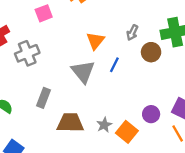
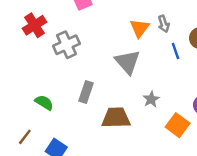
gray arrow: (132, 33) -> (164, 24), moved, turned -42
blue line: (114, 65) -> (175, 51), moved, turned -42
gray star: (104, 125) -> (151, 99), moved

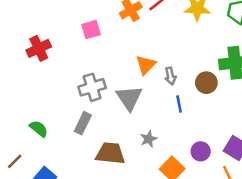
gray arrow: (164, 24) -> (170, 76), moved
gray cross: (66, 45) -> (92, 87), moved
blue line: (175, 51) -> (179, 104), moved

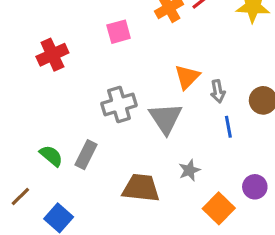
gray rectangle: (83, 123) -> (86, 155), moved

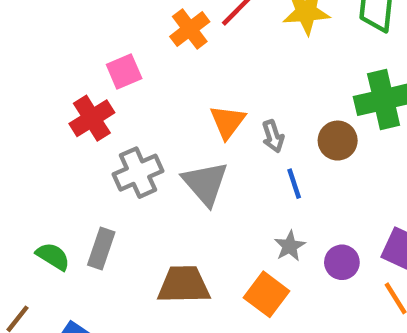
red cross: (52, 55) -> (92, 118), moved
gray star: (189, 170) -> (290, 246), moved
orange square: (219, 208) -> (267, 294), moved

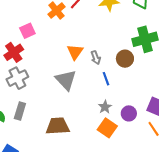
gray cross: (138, 173) -> (17, 78), moved
orange square: (267, 294) -> (107, 128), moved

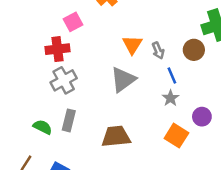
red cross: (14, 52) -> (58, 49), turned 30
gray triangle: (66, 80) -> (123, 80), turned 40
gray star: (105, 107) -> (171, 98), moved

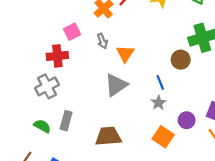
gray arrow: (158, 51) -> (102, 41), moved
gray cross: (64, 80) -> (47, 86), moved

